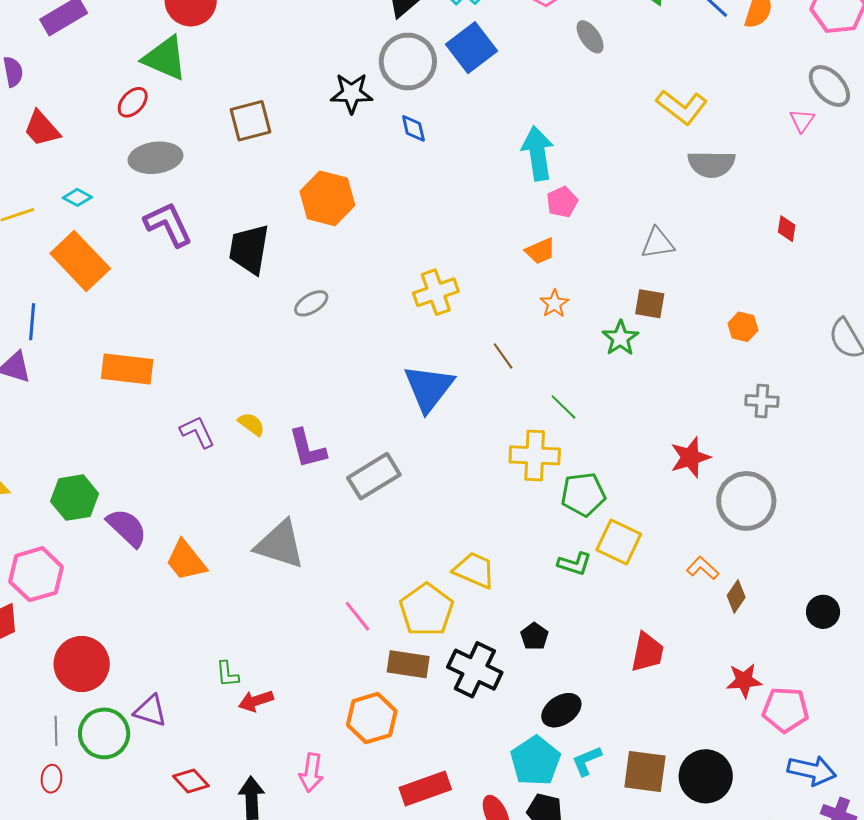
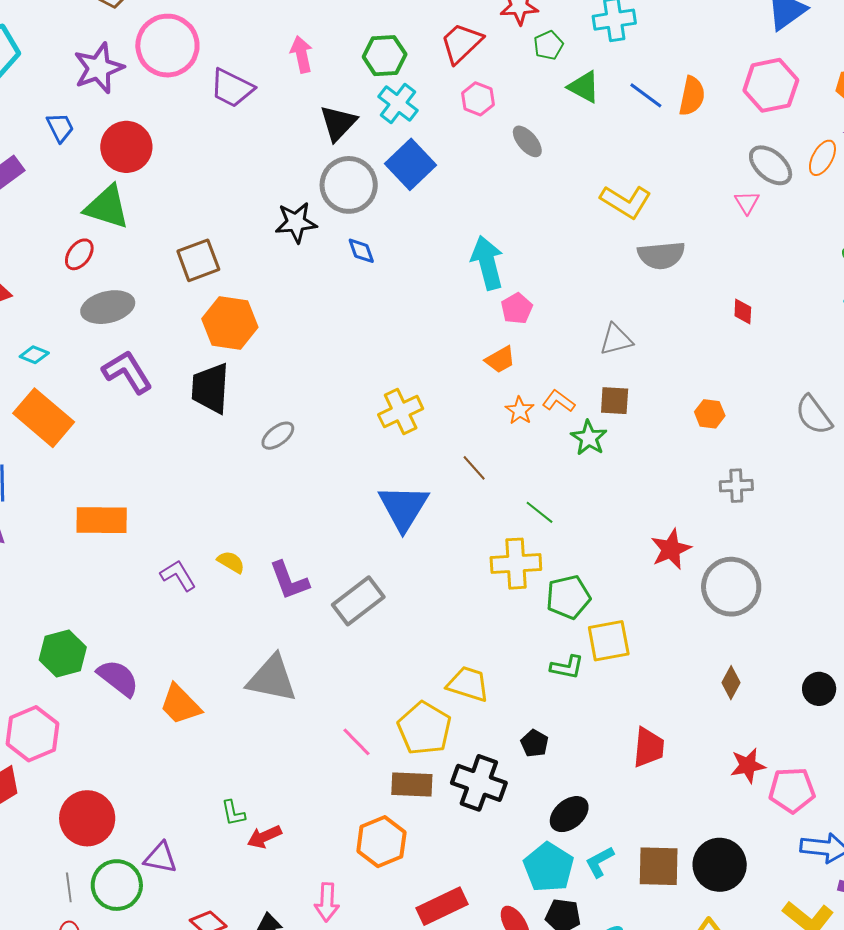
orange hexagon: (327, 198) -> (230, 323), moved
yellow square: (619, 542) -> (609, 641), turned -30
orange L-shape: (703, 568) -> (559, 401), moved

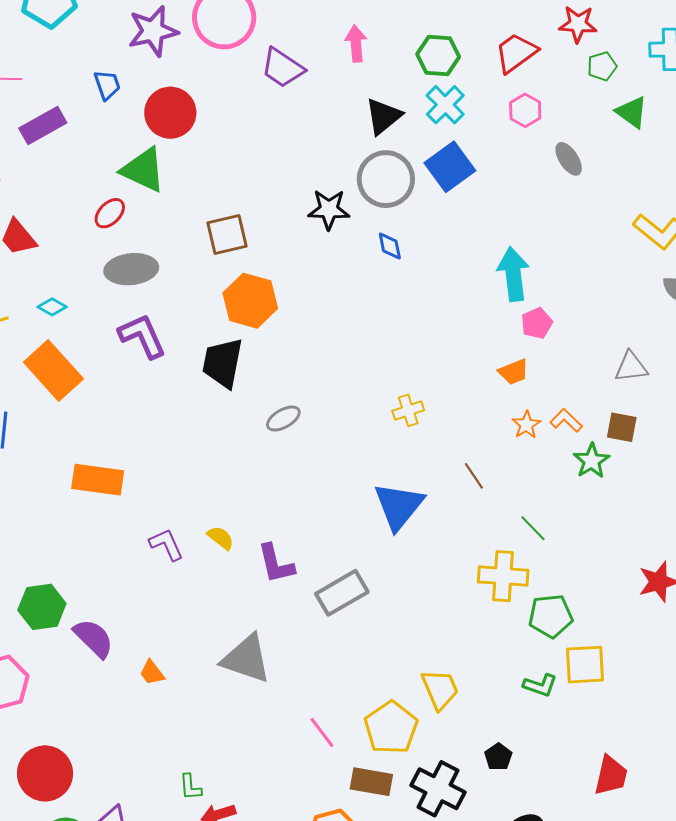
yellow cross: (401, 412) -> (408, 410), size x0.7
yellow trapezoid: (468, 684) -> (440, 689), turned 42
orange trapezoid: (180, 704) -> (152, 673), size x0.6

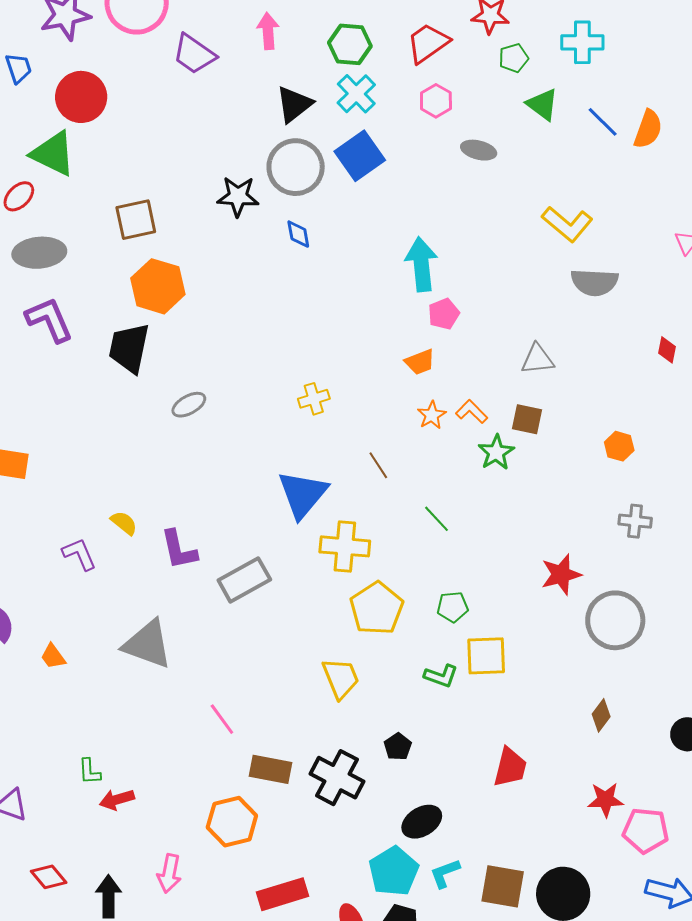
gray ellipse: (569, 159) -> (479, 150), turned -44
purple L-shape: (166, 544) -> (79, 554), moved
yellow cross: (503, 576) -> (345, 546), moved
green pentagon: (551, 616) -> (453, 607), size x0.7
yellow pentagon: (391, 728) -> (377, 608), moved

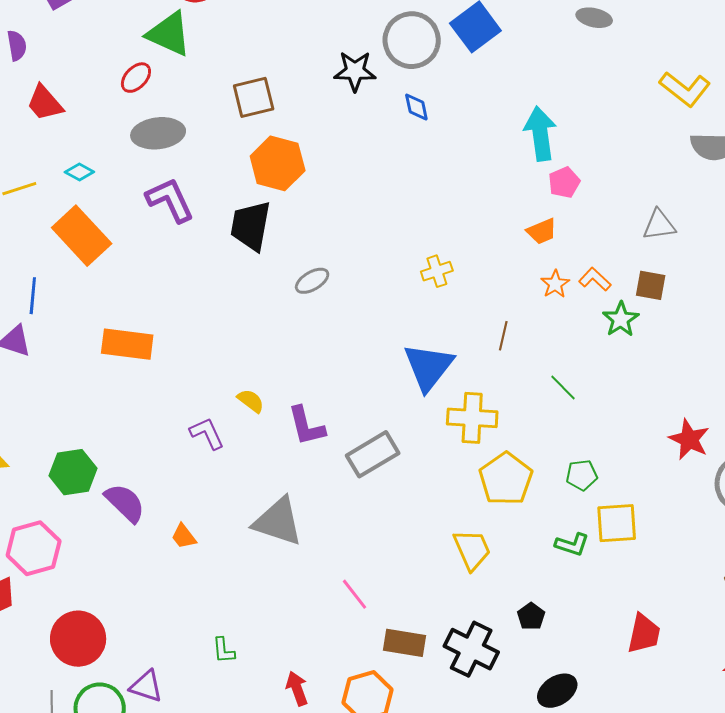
brown line: (378, 465) -> (503, 336), turned 48
red star: (561, 574) -> (689, 439), turned -30
red arrow: (117, 800) -> (297, 689), moved, turned 88

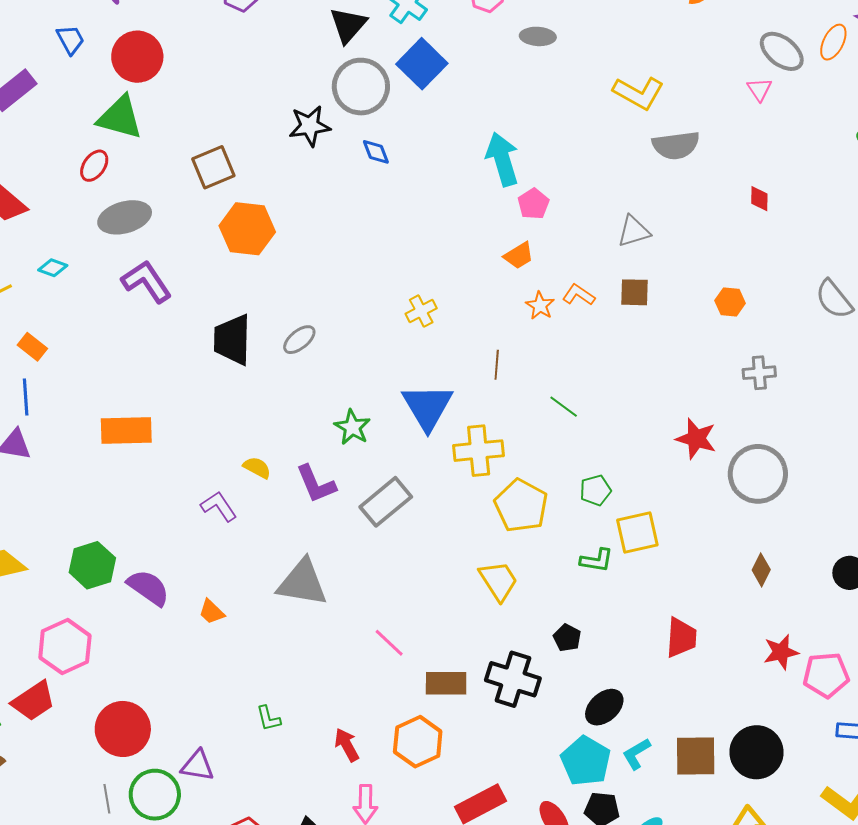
black trapezoid: (251, 226) -> (232, 340), moved
orange rectangle: (82, 236) -> (32, 347), moved, size x0.5
green star: (621, 319) -> (352, 427), moved

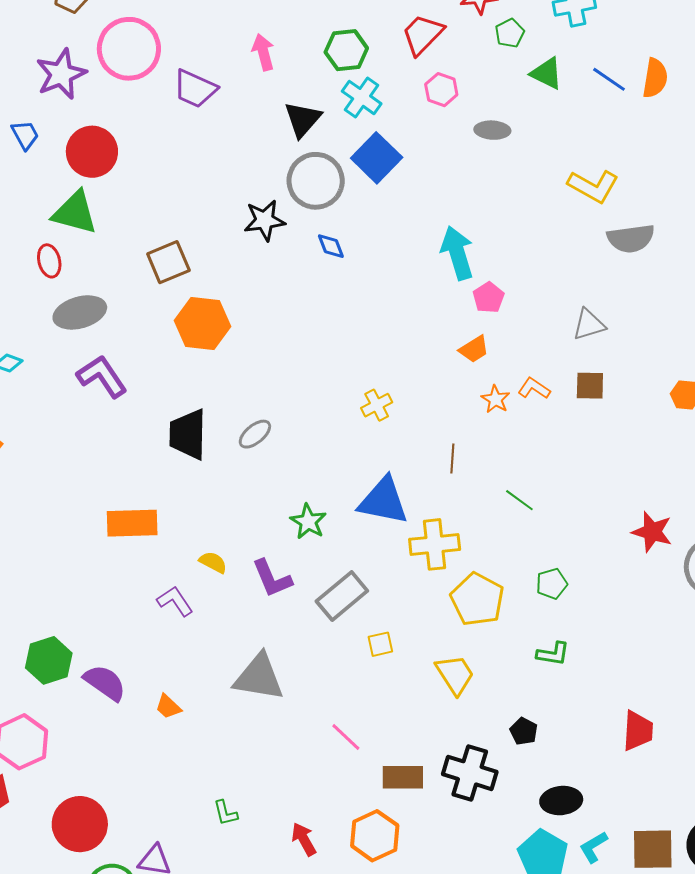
red ellipse: (94, 166) -> (49, 261), turned -48
blue triangle: (427, 407) -> (383, 501), turned -48
orange rectangle: (126, 431) -> (132, 523), moved
yellow square: (637, 532) -> (380, 644), moved, size x0.6
black ellipse: (604, 707) -> (561, 801), turned 36

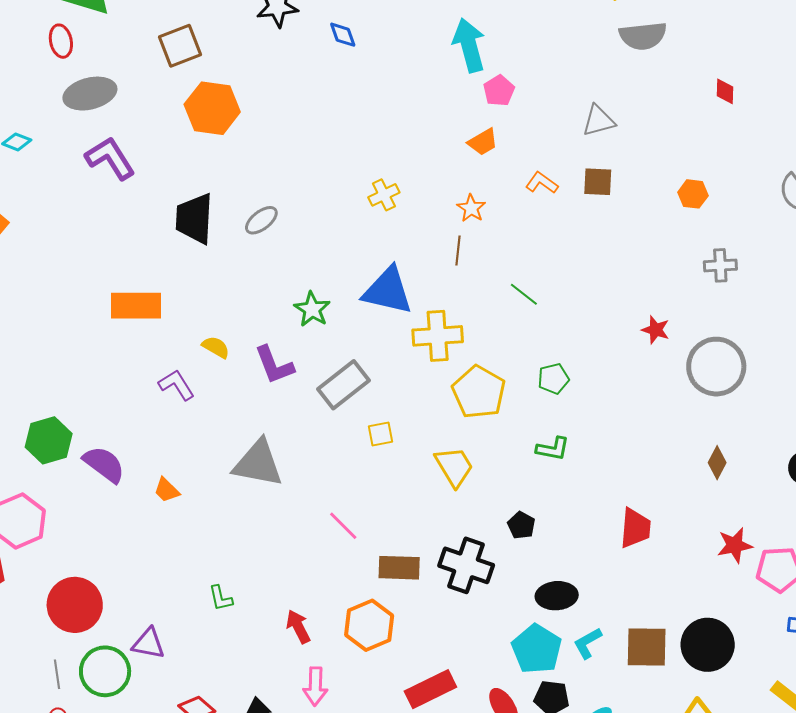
orange star: (496, 399) -> (471, 208), moved
red star: (652, 532) -> (656, 330), size x0.7

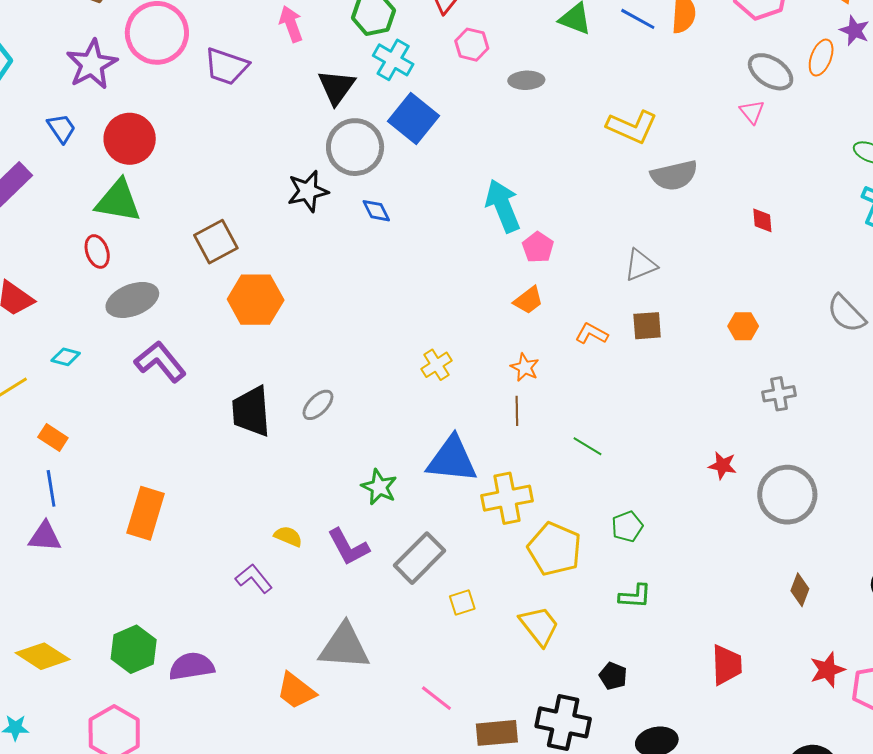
orange rectangle: (136, 306) -> (146, 513), moved, turned -66
purple semicircle: (104, 464) -> (192, 666), turned -39
orange trapezoid: (167, 490) -> (296, 691), moved, size x1.5

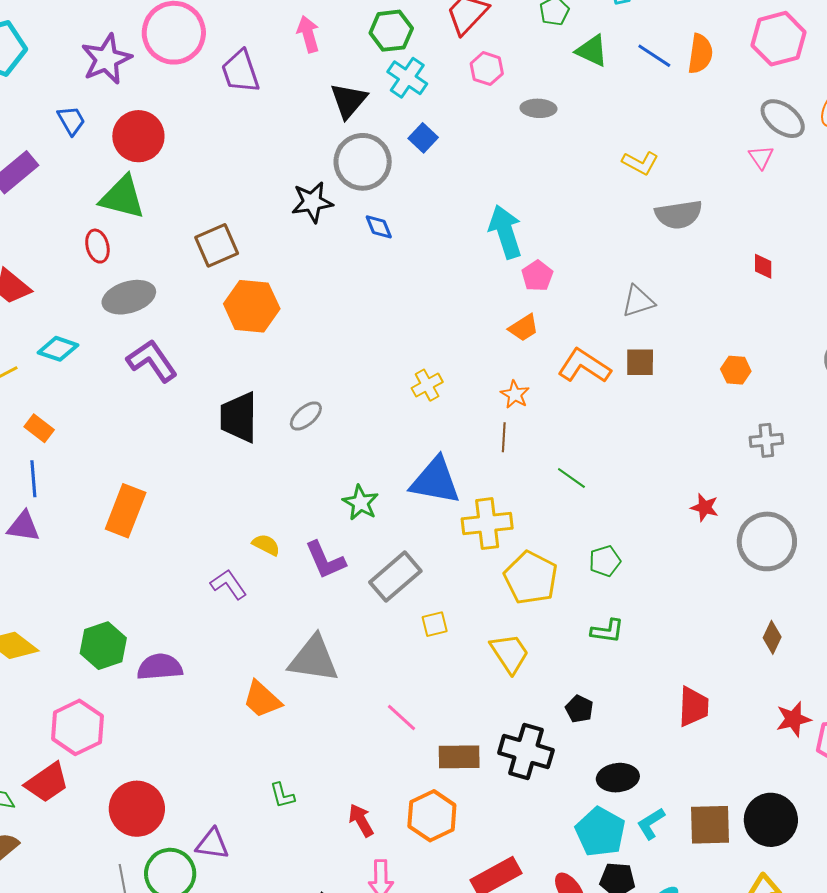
purple trapezoid: (226, 66) -> (240, 71), turned 48
blue square: (414, 119) -> (423, 138), size x0.6
yellow L-shape: (632, 127) -> (640, 163), size x0.7
orange L-shape: (592, 334) -> (584, 366), size x1.6
cyan diamond: (66, 357) -> (58, 349), size x1.4

